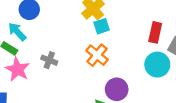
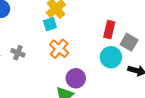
cyan square: (102, 26) -> (50, 24), moved

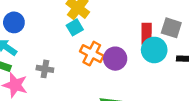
red rectangle: (109, 30) -> (147, 34), moved
purple circle: (76, 78) -> (115, 59), moved

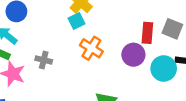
cyan circle: (154, 50) -> (164, 68), moved
purple circle: (115, 59) -> (133, 55), moved

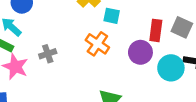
cyan square: (76, 21) -> (112, 16), moved, turned 35
gray cross: (44, 60) -> (48, 54), turned -35

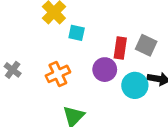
orange cross: (97, 44) -> (58, 74), moved, turned 30
gray cross: (48, 54) -> (13, 70), turned -35

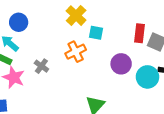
red rectangle: (120, 48) -> (140, 33), moved
orange cross: (58, 74) -> (76, 52), moved

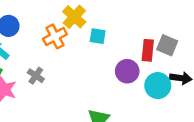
red rectangle: (140, 33) -> (148, 50), moved
orange cross: (76, 52) -> (55, 36), moved

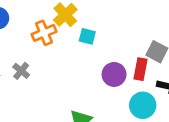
red rectangle: (148, 50) -> (141, 69), moved
cyan circle: (158, 86) -> (143, 105), moved

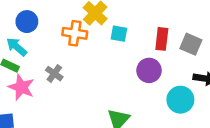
orange cross: (44, 33) -> (75, 33), turned 35
red rectangle: (141, 69) -> (162, 39), moved

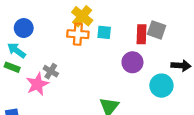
orange cross: (75, 33) -> (78, 34), moved
gray square: (191, 44) -> (157, 30), moved
pink star: (21, 87) -> (37, 84), moved, turned 30

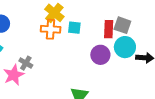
cyan circle: (161, 86) -> (125, 47), moved

